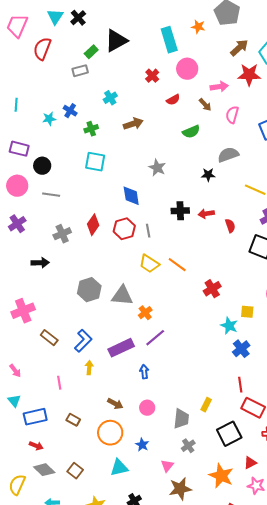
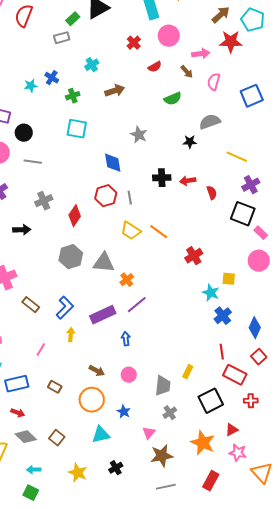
red diamond: (93, 225) -> (75, 216), moved
pink line: (59, 383) -> (41, 350), turned 40

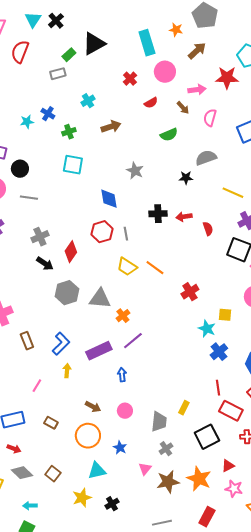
brown arrow: (221, 15) -> (197, 51), moved
black arrow: (22, 230) -> (45, 264), moved, turned 36
brown rectangle: (31, 305) -> (27, 341), turned 30
brown star: (162, 456) -> (168, 482), moved
yellow star: (78, 473) -> (82, 498), moved, turned 30

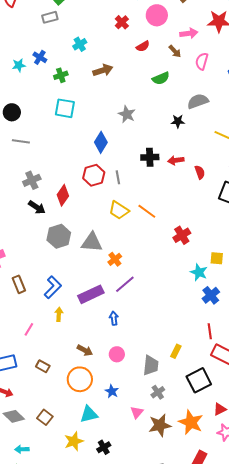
blue diamond: (109, 199) -> (101, 142), turned 40

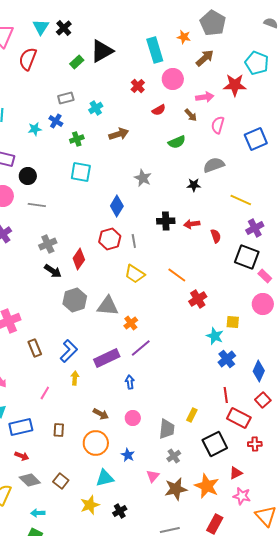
gray rectangle: (50, 17) -> (66, 98), moved
orange line: (147, 211) -> (177, 275), moved
brown rectangle: (43, 366) -> (59, 430), turned 64

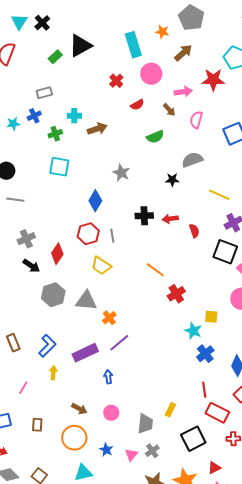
cyan cross: (96, 108) -> (74, 116), moved, turned 32
blue cross: (56, 121) -> (34, 116), turned 32
yellow trapezoid: (135, 274) -> (101, 266), moved
pink triangle: (153, 476) -> (131, 455), moved

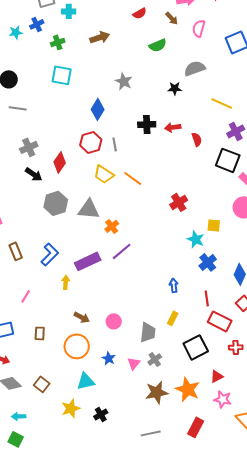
cyan cross: (74, 116) -> (69, 11), moved
orange line: (155, 270) -> (133, 178), moved
yellow arrow: (53, 373) -> (66, 282), moved
blue arrow: (108, 377) -> (174, 285), moved

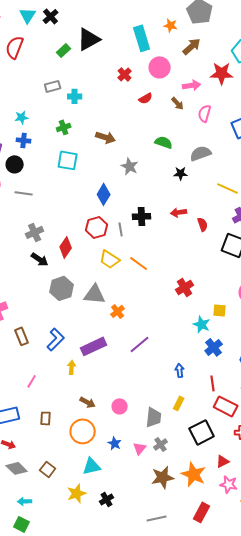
blue cross: (37, 24) -> (24, 140), moved, turned 32
brown arrow: (100, 37) -> (106, 137), moved, turned 36
green semicircle: (158, 45) -> (164, 142), moved, turned -138
black cross: (147, 124) -> (142, 216), moved
purple line: (122, 251) -> (140, 344), moved

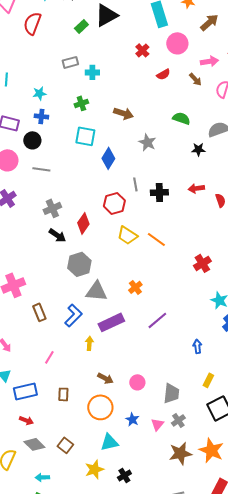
blue diamond: (104, 194) -> (108, 158), moved
gray line: (121, 229) -> (135, 184), moved
gray triangle: (95, 294) -> (96, 291), moved
yellow rectangle: (179, 403) -> (208, 380), moved

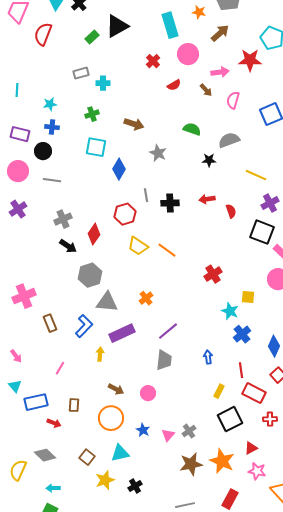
gray trapezoid: (171, 393) -> (164, 360), moved
red arrow: (26, 420) -> (54, 423), moved
brown square: (65, 445) -> (87, 457), moved

